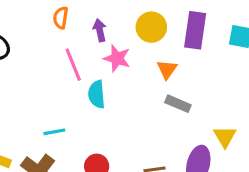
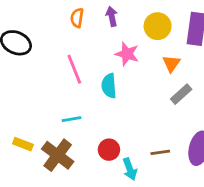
purple arrow: (100, 30) -> (112, 16), moved
pink line: (73, 65) -> (74, 69), moved
gray rectangle: (178, 104) -> (181, 94), turned -65

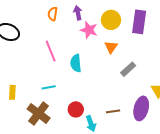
pink star: (127, 54) -> (89, 30), moved
orange triangle: (171, 64) -> (111, 47), moved
yellow rectangle: (23, 144) -> (12, 92), moved, turned 72

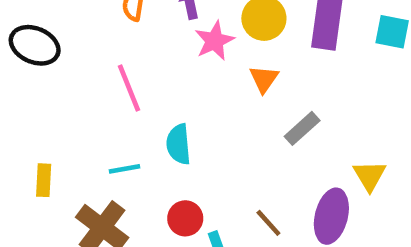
pink star: (89, 30) -> (214, 41), turned 30
cyan semicircle: (76, 63) -> (178, 144), moved
brown line: (113, 111) -> (268, 223), turned 56

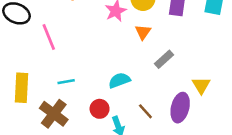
pink line: (129, 88) -> (49, 37), moved
cyan semicircle: (178, 144) -> (119, 80), moved, turned 75
yellow rectangle: (44, 180) -> (21, 88), size x1.6

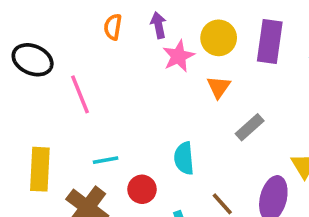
cyan semicircle: (119, 80) -> (184, 158), turned -75
red circle: (100, 109) -> (142, 189), moved

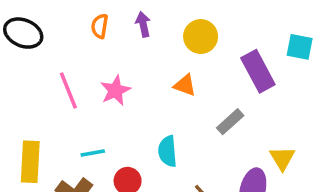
purple rectangle: (270, 42) -> (258, 71), moved, turned -36
pink star: (178, 56) -> (115, 90), moved
black ellipse: (33, 60) -> (23, 33), moved
orange triangle: (219, 87) -> (185, 85), moved, turned -45

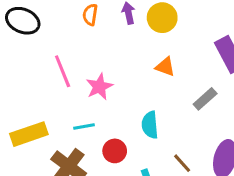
yellow circle: (201, 37) -> (162, 18), moved
pink star: (115, 90) -> (99, 87), moved
yellow rectangle: (30, 162) -> (29, 134), turned 68

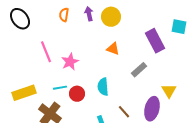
black ellipse: (23, 21) -> (20, 19), turned 30
red circle: (115, 151) -> (77, 94), moved

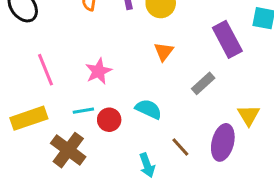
orange triangle: (113, 49) -> (164, 52), turned 48
pink line: (46, 52) -> (45, 70), moved
cyan semicircle: (103, 87) -> (149, 109), turned 120

